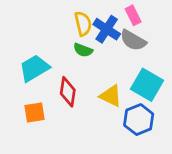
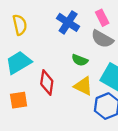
yellow semicircle: (83, 24) -> (20, 25), moved
blue cross: (107, 29) -> (68, 22), moved
green semicircle: (83, 50) -> (80, 60), moved

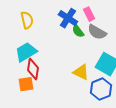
pink rectangle: (102, 18) -> (89, 14), moved
green semicircle: (80, 60) -> (78, 31), moved, turned 32
red diamond: (47, 82) -> (33, 69), moved

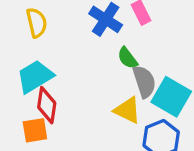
green semicircle: (78, 31) -> (127, 58), moved
gray semicircle: (97, 32) -> (144, 82), moved, turned -138

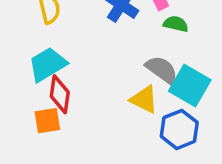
green semicircle: (127, 58) -> (176, 24), moved, turned 140
gray semicircle: (144, 82) -> (162, 70), turned -36

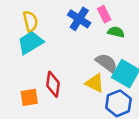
cyan trapezoid: (47, 64) -> (30, 43), moved
red diamond: (60, 94) -> (53, 84), moved

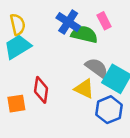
pink rectangle: (104, 14) -> (104, 21), moved
green semicircle: (116, 32) -> (84, 34), moved, size x1.5

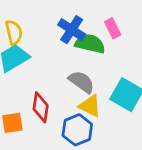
gray semicircle: (97, 68) -> (82, 82), moved
blue hexagon: (109, 110) -> (77, 130), moved

